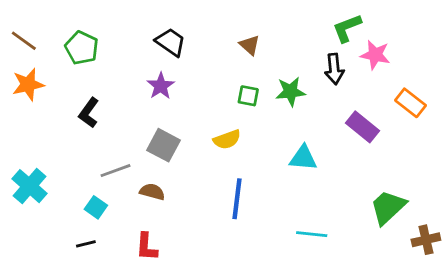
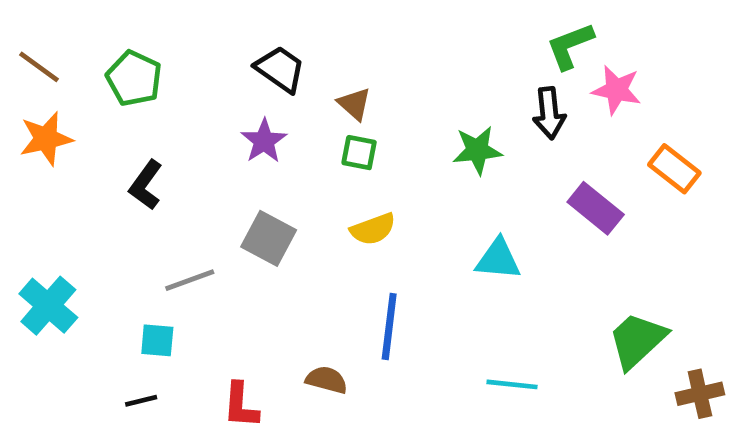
brown triangle: (250, 45) -> (354, 104), moved
green square: (248, 96) -> (359, 153), moved
brown semicircle: (152, 192) -> (327, 380), moved
cyan square: (96, 207) -> (157, 340), turned -30

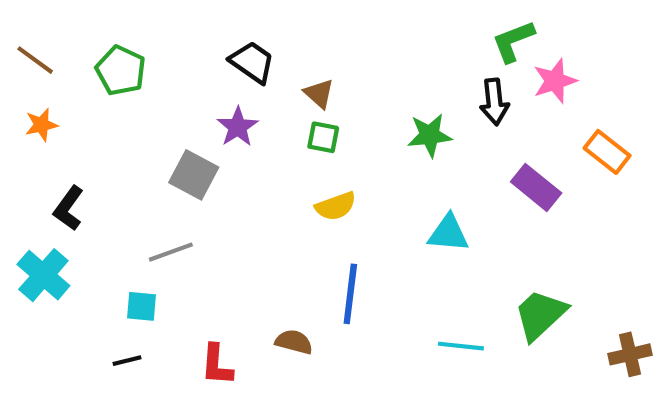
pink star: (616, 90) -> (555, 81), turned -30
orange star: (46, 139) -> (41, 125), size x0.7
black L-shape: (146, 185) -> (69, 208), moved
gray square: (269, 238) -> (194, 175), moved
green trapezoid: (637, 340) -> (540, 315), moved

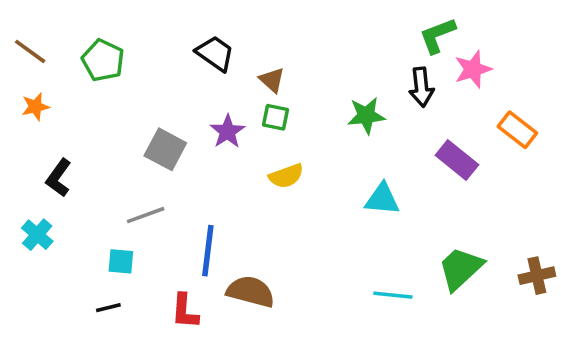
purple star: (238, 127) -> (228, 132), moved
cyan cross: (43, 275) -> (37, 235), size x0.7
blue line: (350, 294) -> (208, 251), moved
brown semicircle: (294, 342) -> (251, 292), size x1.5
brown cross: (630, 354) -> (537, 276), moved

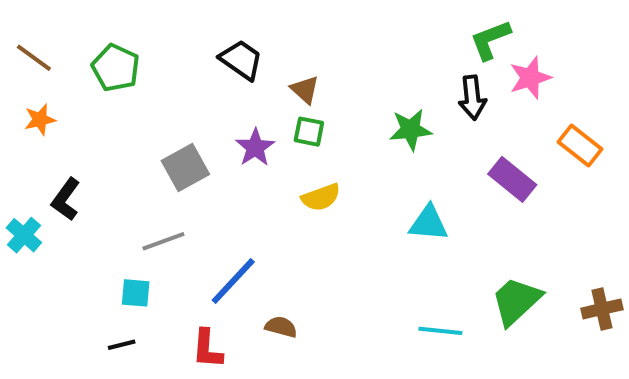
gray square: (165, 149) -> (185, 167), turned 33
cyan cross: (37, 235) -> (24, 235), moved
blue line: (208, 251) -> (233, 281), turned 36
brown semicircle: (251, 292) -> (281, 327), size x0.6

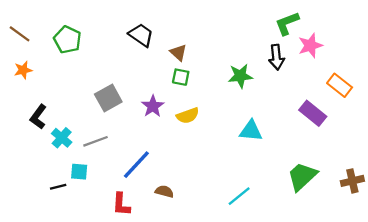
purple star: (255, 147) -> (153, 106), moved
purple rectangle: (512, 179) -> (313, 113), moved
cyan cross: (24, 235) -> (62, 138), moved
cyan line: (440, 331) -> (239, 196), moved, turned -45
black line: (122, 345) -> (58, 187), moved

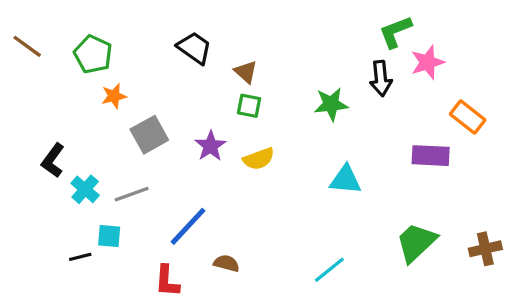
orange star: (23, 70) -> (114, 96), moved
purple rectangle: (313, 113) -> (431, 156), turned -36

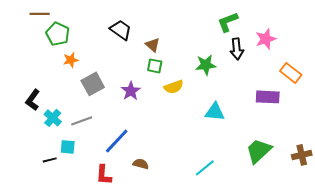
green L-shape: (395, 32) -> (228, 22), moved
brown line: (27, 46) -> (40, 14), moved, turned -36
yellow semicircle: (259, 159) -> (174, 87), moved

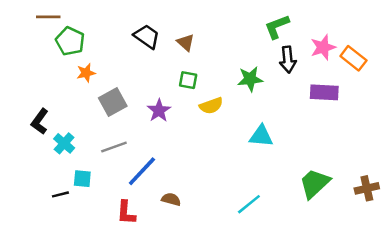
brown triangle: (153, 45) -> (186, 42), moved
orange rectangle: (291, 73) -> (353, 58), moved
purple rectangle: (268, 97) -> (324, 92), moved
gray line: (82, 121) -> (114, 147), moved

